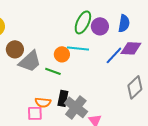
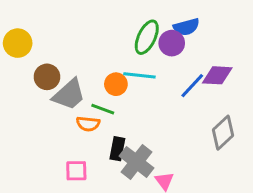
blue semicircle: (124, 23) -> (186, 27), moved, turned 66
orange semicircle: (43, 102) -> (88, 124), moved

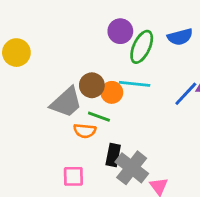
purple circle: (172, 43) -> (120, 31), moved
brown circle: (47, 77) -> (92, 85), moved

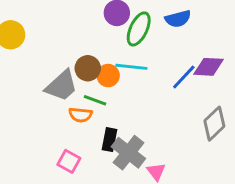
pink square: (73, 176) -> (69, 161), turned 30

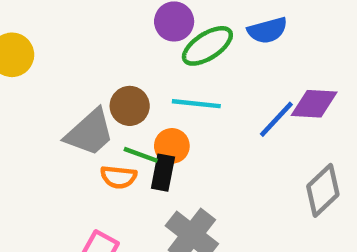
green ellipse: (139, 29) -> (207, 46), turned 32
orange circle: (108, 76) -> (172, 146), moved
black rectangle: (110, 140) -> (163, 173), moved

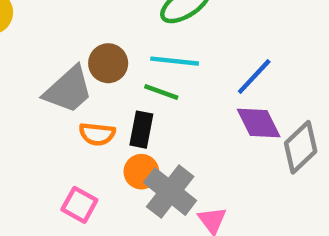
purple diamond: (314, 104) -> (259, 123), moved, turned 60
orange circle: (172, 146) -> (141, 172), moved
green line: (141, 155) -> (161, 92), moved

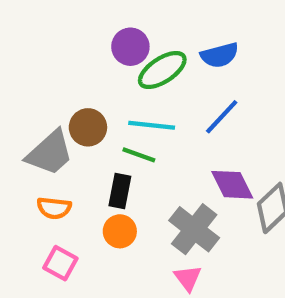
blue line: (254, 77) -> (222, 117), moved
orange semicircle: (97, 134) -> (54, 208), moved
gray cross: (170, 192) -> (194, 229), moved

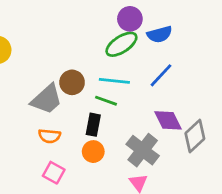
purple circle: (130, 47) -> (130, 19), moved

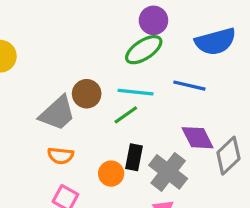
blue semicircle: (160, 34) -> (215, 42), moved, size x1.4
blue line: (161, 75) -> (189, 86), turned 60
green line: (106, 101) -> (126, 115), turned -55
black rectangle: (93, 125) -> (134, 157), moved

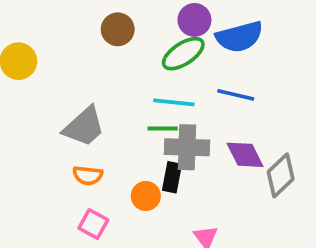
blue semicircle: (215, 42) -> (239, 37), moved
brown circle: (87, 94) -> (118, 29), moved
green line: (126, 115) -> (163, 129), turned 35
gray cross: (168, 172) -> (187, 147), moved, turned -36

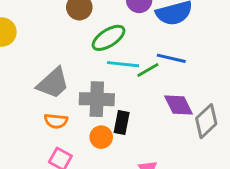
green ellipse: (183, 54) -> (108, 38), moved
green line: (163, 129) -> (148, 70), moved, turned -30
gray cross: (187, 147) -> (97, 99), moved

